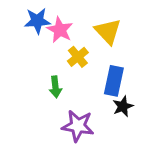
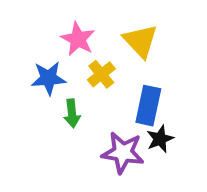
blue star: (37, 21) -> (48, 78), moved
purple star: (78, 126) -> (123, 153), moved

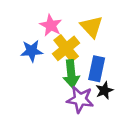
yellow cross: (101, 74) -> (66, 48), size x1.5
green arrow: (72, 113) -> (71, 74), moved, size x1.5

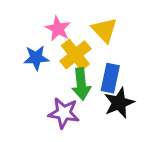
black star: (104, 90) -> (119, 103), size x1.5
purple star: (80, 99) -> (64, 113), moved

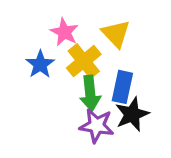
blue star: (36, 58) -> (40, 64), turned -30
purple star: (64, 113) -> (97, 126), moved

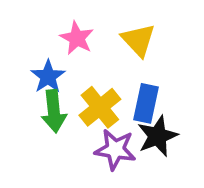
yellow cross: (84, 61) -> (100, 107), moved
green arrow: (90, 93) -> (54, 111), moved

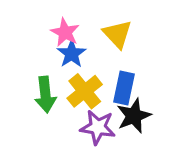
blue star: (48, 77) -> (72, 54), moved

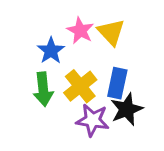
pink star: (65, 32) -> (80, 31), moved
blue star: (72, 54) -> (51, 51), moved

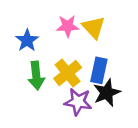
pink star: (80, 31) -> (68, 26), turned -30
blue star: (51, 51) -> (27, 40), moved

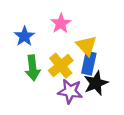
pink star: (68, 26) -> (61, 23), turned -30
yellow triangle: (94, 27) -> (86, 46), moved

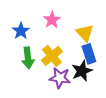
yellow triangle: (86, 46) -> (85, 33), moved
blue rectangle: (89, 63) -> (89, 54), moved, turned -30

